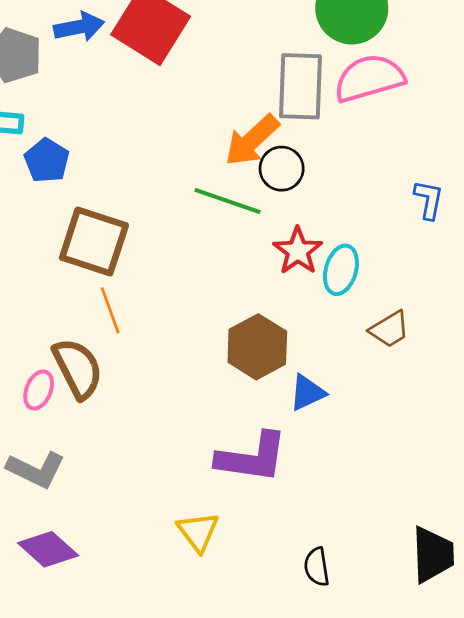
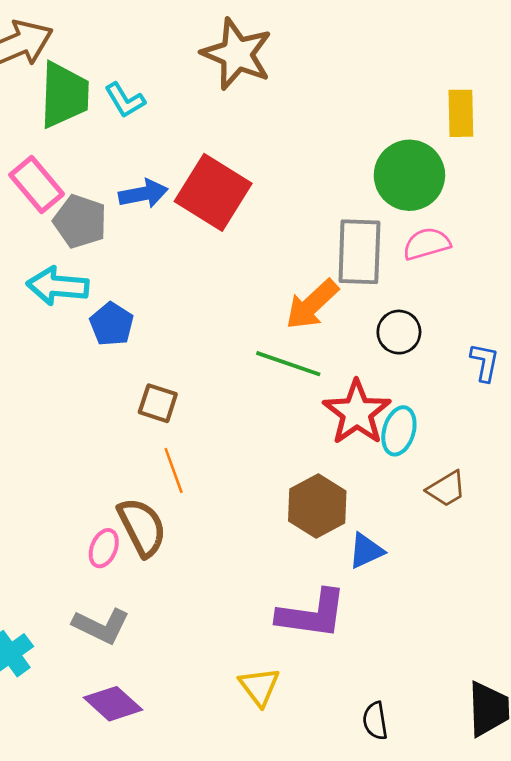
pink semicircle: (369, 78) -> (427, 244), size x0.7
black circle: (282, 169) -> (399, 332), moved
brown square: (94, 241) -> (158, 403), size x0.6
red star: (298, 251) -> (357, 412), size x1.4

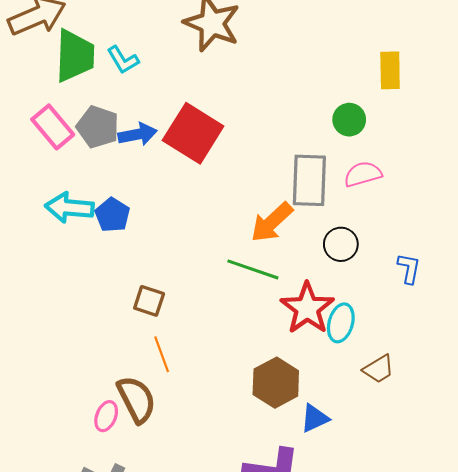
green circle: (409, 175) -> (349, 120), size x0.6
gray pentagon: (80, 221) -> (98, 127), moved
blue pentagon: (112, 324) -> (112, 215), moved

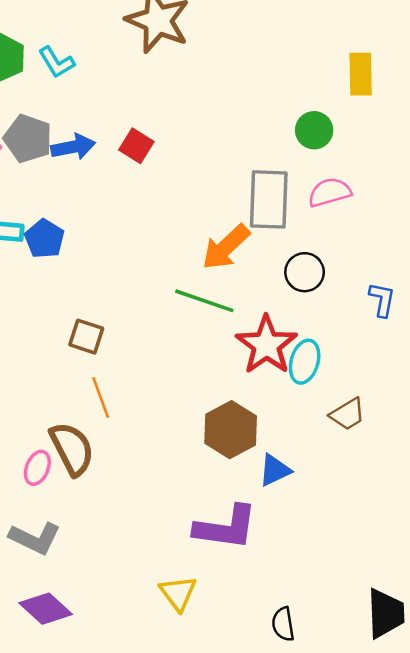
red square: (193, 133) -> (136, 146), size x0.5

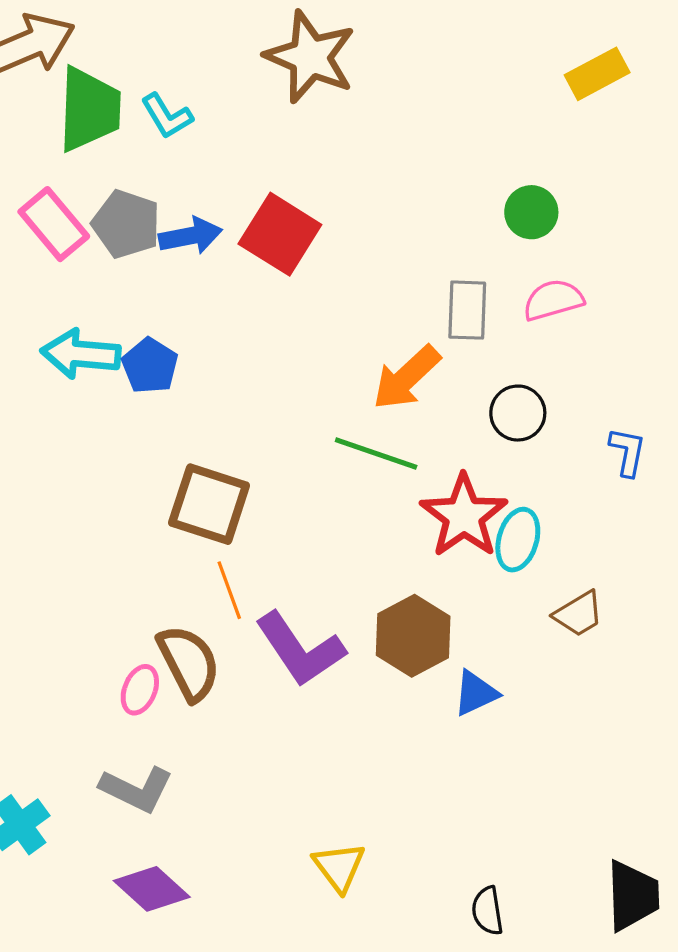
yellow rectangle: (361, 74) -> (597, 74), moved, turned 63
red square: (136, 146) -> (280, 234), size x1.6
gray rectangle: (269, 199) -> (467, 310), size x0.7
brown square: (86, 337) -> (209, 504), size x1.6
purple L-shape: (226, 527) -> (300, 649), moved, turned 48

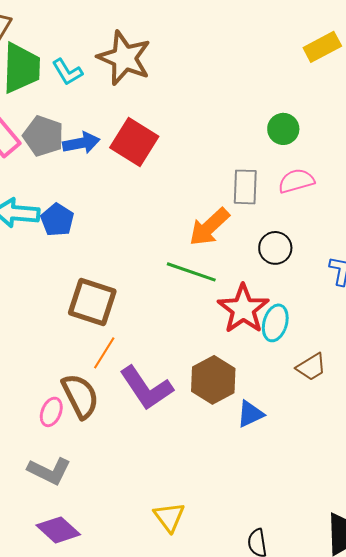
brown star: (310, 57) -> (124, 58), moved
orange line: (229, 590) -> (104, 353), turned 52

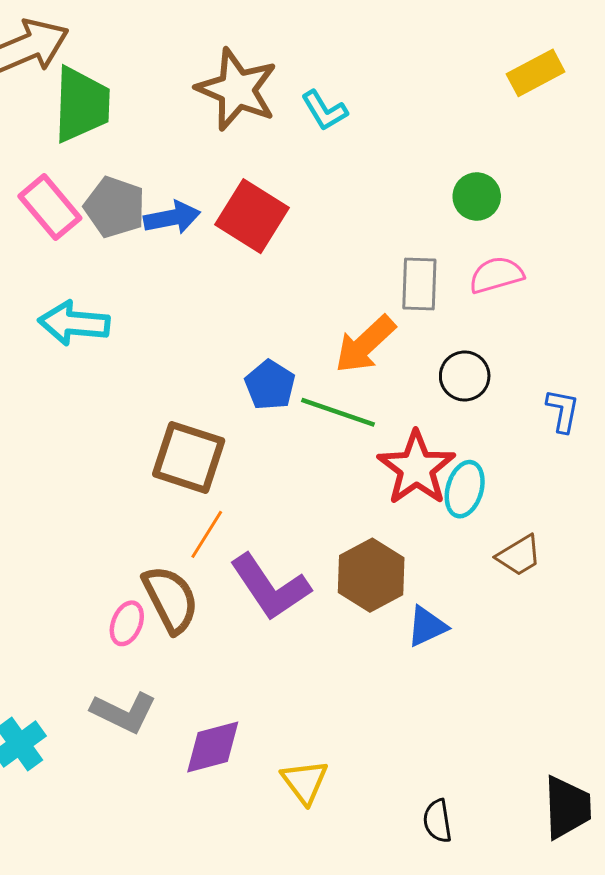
cyan L-shape: (67, 72) -> (324, 111), moved
blue pentagon: (57, 220) -> (270, 385), moved
purple diamond: (58, 530) -> (213, 747), moved, turned -57

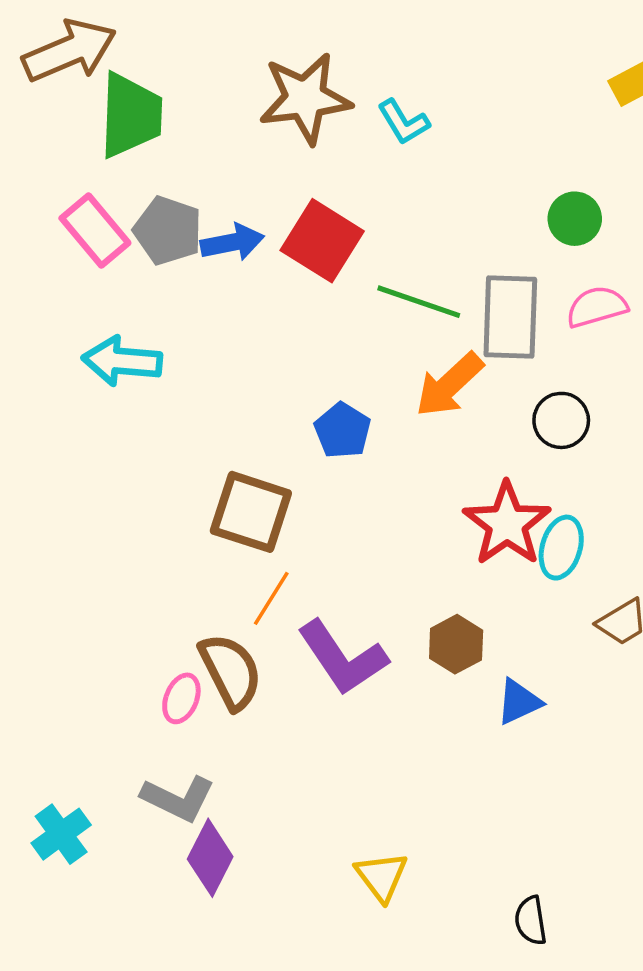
brown star: (237, 89) -> (305, 98), turned -30
gray rectangle: (419, 284) -> (510, 317), size x1.4
green line: (338, 412) -> (419, 302), moved
brown hexagon: (371, 575) -> (456, 644), size x0.7
purple diamond: (213, 747) -> (210, 858), moved, turned -48

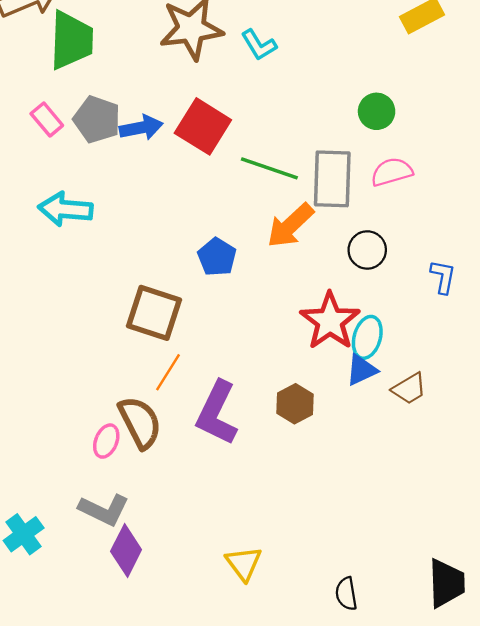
pink rectangle: (95, 231) -> (47, 119), size x0.7
purple L-shape: (342, 658) -> (217, 413), turned 60
blue triangle: (519, 702) -> (361, 370), moved

